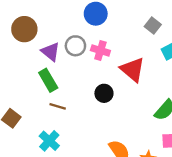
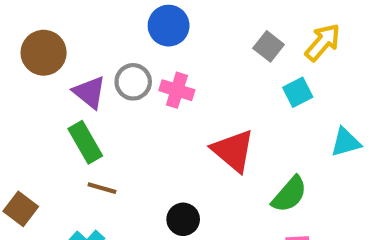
red triangle: (133, 70) -> (233, 151), moved
black circle: (104, 93) -> (183, 219), moved

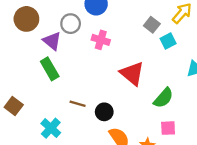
gray square: (269, 46) -> (152, 25), moved
gray circle: (133, 82) -> (71, 24), moved
brown line: (102, 188) -> (78, 104), moved

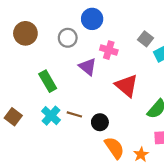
pink cross: (101, 40) -> (109, 50), moved
purple triangle: (52, 41) -> (88, 67), moved
cyan cross: (51, 128) -> (51, 116), moved

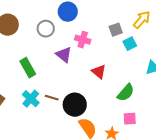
gray square: (145, 39) -> (116, 30), turned 32
red triangle: (127, 86) -> (99, 72), size x0.7
black circle: (100, 122) -> (75, 105), size x1.5

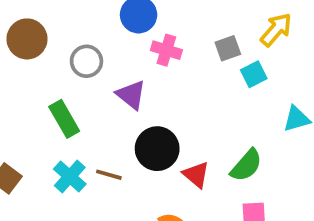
gray circle: (46, 29) -> (86, 61), moved
pink cross: (83, 40) -> (166, 50), moved
red triangle: (99, 72) -> (196, 175), moved
black circle: (75, 105) -> (157, 149), moved

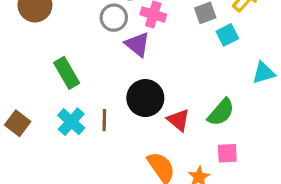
gray circle: (86, 61) -> (114, 18), moved
purple triangle: (131, 95) -> (137, 44), moved
brown line: (109, 175) -> (104, 120), turned 75

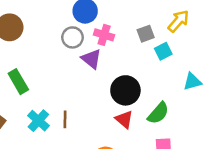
green rectangle: (67, 73) -> (18, 82), moved
black circle: (145, 98) -> (125, 90), moved

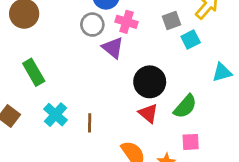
brown line: (65, 119) -> (90, 123), moved

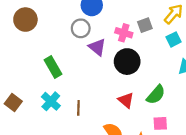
pink cross: (126, 22) -> (124, 33), moved
cyan square: (191, 40) -> (174, 39), moved
green rectangle: (34, 72) -> (53, 67), moved
black circle: (150, 82) -> (127, 62), moved

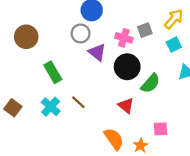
brown circle: (25, 20) -> (26, 37), moved
green semicircle: (156, 95) -> (150, 83), moved
brown line: (78, 108) -> (78, 102), moved, turned -48

